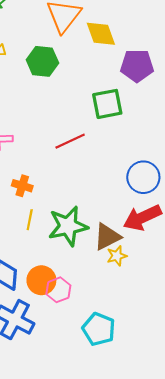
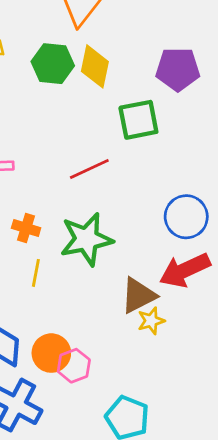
yellow diamond: (101, 34) -> (95, 66), moved, turned 32
green star: (68, 226) -> (86, 239), moved

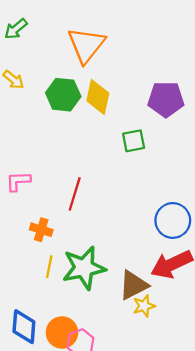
green square: (138, 120) -> (134, 141), size x0.7
red line: (89, 169) -> (75, 194), moved, turned -48
green star: (86, 239) -> (84, 268), moved

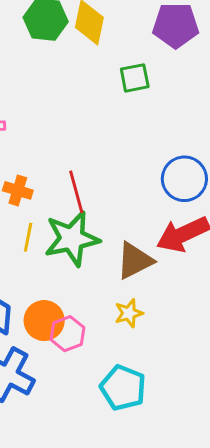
red line: (75, 194) -> (76, 192), moved, turned -32
yellow star: (144, 306) -> (129, 313), moved

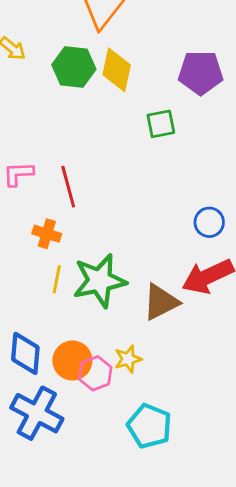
blue circle: (184, 179) -> (209, 222), size x0.7
red line: (76, 192) -> (68, 187), moved
yellow star: (129, 313) -> (128, 359), moved

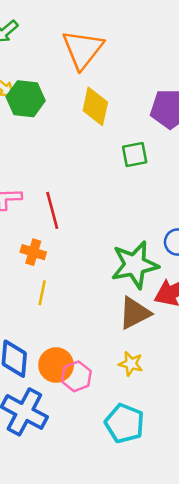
green hexagon: (74, 67) -> (26, 99), moved
green star: (100, 281) -> (135, 265), moved
yellow star: (128, 359) -> (131, 364), moved, turned 30

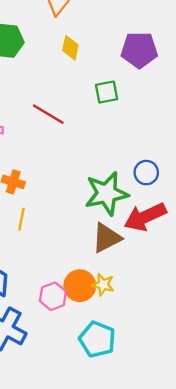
yellow diamond: (95, 106) -> (70, 48), size x0.7
red line: (52, 210) -> (48, 114), moved, turned -44
orange circle: (56, 365) -> (80, 286), moved

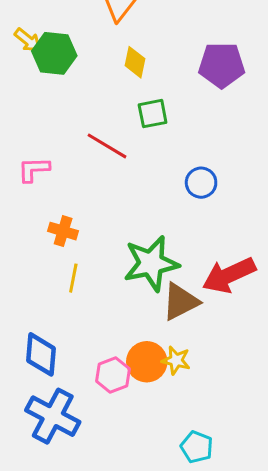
green square: (107, 92) -> (153, 114), moved
blue circle: (146, 173) -> (201, 183), moved
green star: (107, 194) -> (151, 263), moved
cyan pentagon: (97, 339) -> (197, 447), moved, size x0.7

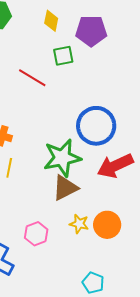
purple pentagon: (222, 65) -> (91, 31), moved
blue circle: (201, 183) -> (96, 126), moved, size x1.8
brown triangle: (181, 302) -> (65, 188), moved
orange circle: (147, 362) -> (107, 225), moved

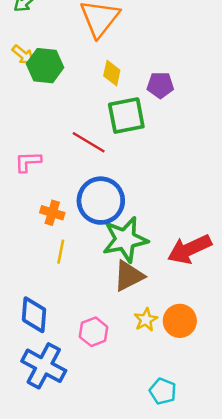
purple pentagon: (91, 31) -> (160, 85), size x0.7
green square: (63, 56) -> (126, 116), size x1.5
blue circle: (96, 126) -> (101, 201), moved
yellow star: (79, 224) -> (146, 320), turned 30

